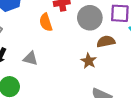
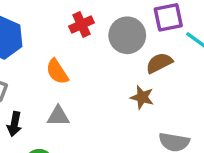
orange semicircle: (46, 22) -> (57, 72), moved

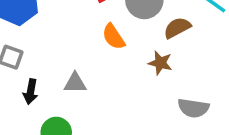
orange semicircle: (57, 72) -> (114, 37), moved

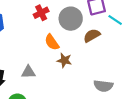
brown star: (160, 63) -> (64, 60), moved

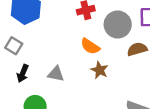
orange semicircle: (52, 42) -> (90, 46), turned -35

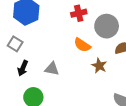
brown star: (100, 70) -> (99, 66), moved

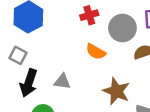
brown star: (99, 66) -> (116, 91), moved, size x1.5
black arrow: (23, 68) -> (29, 83), size x1.5

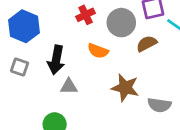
black arrow: (29, 83) -> (56, 60), moved

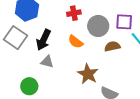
gray square: (20, 67) -> (15, 38), size x1.6

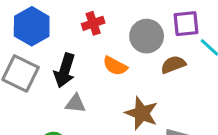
red cross: (74, 13) -> (93, 23), moved

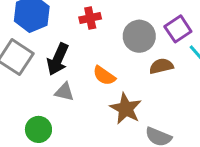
purple square: (186, 24) -> (178, 29), turned -35
orange semicircle: (115, 66) -> (104, 76), moved

